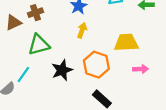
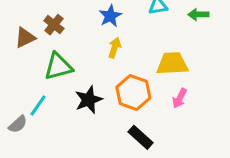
brown cross: (36, 13) -> (54, 25), turned -32
pink arrow: (141, 69) -> (180, 98), moved, turned 120

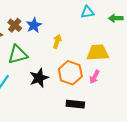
blue star: (110, 16) -> (34, 25), moved
pink arrow: (180, 98) -> (95, 77), moved
black rectangle: (141, 137) -> (75, 104), turned -36

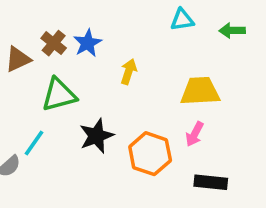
orange hexagon: (70, 73) -> (150, 154), moved
black rectangle: (75, 104) -> (211, 182), moved

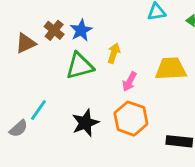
green triangle: (59, 95) -> (80, 66), moved
pink arrow: (195, 134) -> (129, 82), moved
black star: (96, 136) -> (85, 123), moved

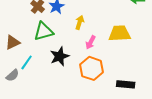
brown triangle: (26, 43) -> (13, 42), moved
green triangle: (80, 66) -> (44, 31), moved
black star: (85, 123) -> (60, 56), moved

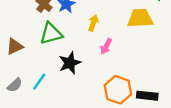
yellow trapezoid: (120, 33) -> (140, 18), moved
cyan line: (27, 62) -> (39, 82), moved
orange hexagon: (92, 68) -> (118, 90), moved

